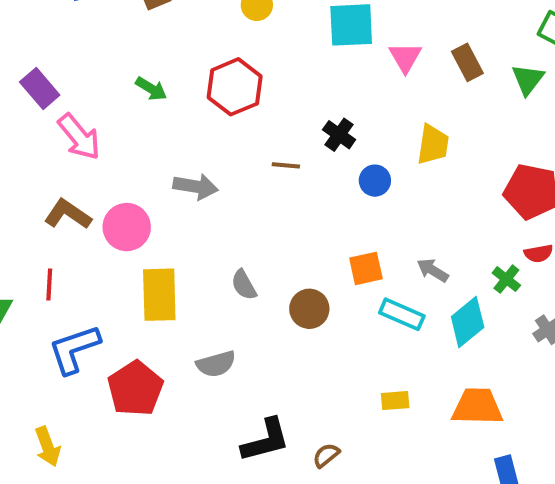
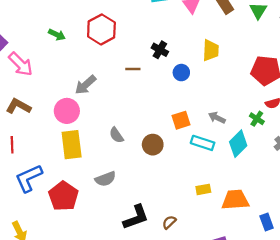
gray arrow: (196, 187) -> (86, 85), turned 135
pink circle: (127, 227) -> (67, 111), moved
orange trapezoid: (477, 407) -> (235, 200), moved

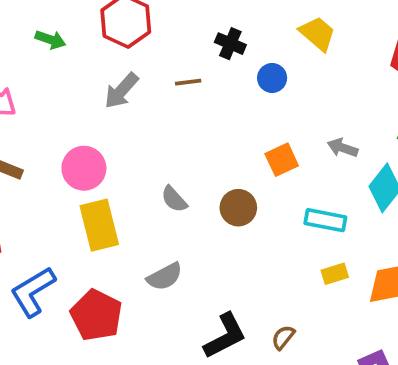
yellow trapezoid: (211, 50) -> (318, 34), turned -45
gray arrow: (86, 85) -> (121, 91), moved
cyan rectangle: (203, 143) -> (325, 220), moved

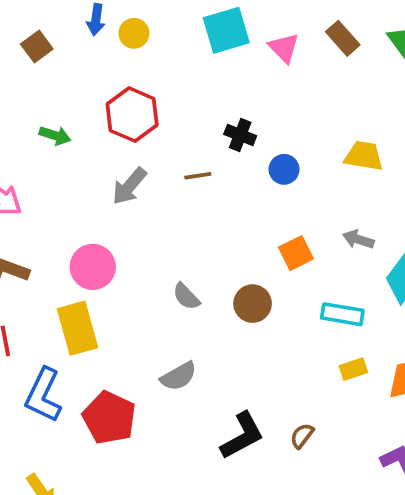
yellow trapezoid: (318, 34) -> (364, 156), moved, turned -30
yellow rectangle: (99, 225) -> (77, 328), moved
blue L-shape: (33, 292) -> (43, 395), turned -32

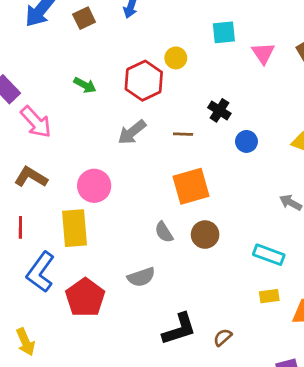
cyan square: (226, 30) -> (224, 32), size x0.7
yellow circle: (134, 33) -> (176, 58), moved
orange square: (296, 253) -> (191, 186), moved, size x1.5
gray semicircle: (186, 296) -> (164, 232), moved

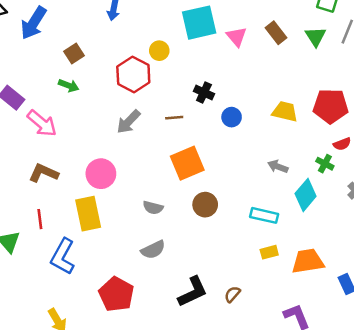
brown square: (84, 18) -> (74, 53), moved
cyan square: (224, 32) -> (199, 23), size x1.6
green arrow: (85, 85) -> (69, 86), moved
gray semicircle: (164, 232) -> (153, 208), moved, turned -36
red pentagon: (85, 298) -> (116, 294), moved

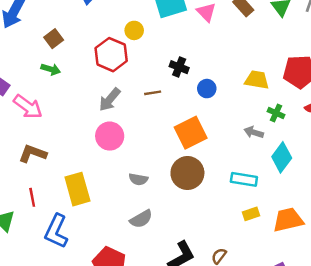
orange square: (187, 163) -> (191, 133), moved
green cross: (325, 164) -> (276, 113), moved
pink circle: (101, 174) -> (110, 136), moved
brown circle: (205, 205) -> (187, 173), size x1.4

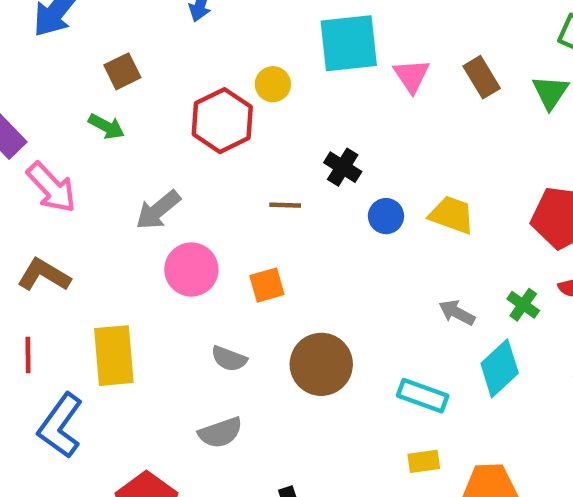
yellow trapezoid: (257, 80) -> (452, 215), moved
gray arrow: (110, 100) -> (158, 210), moved
green cross: (276, 113) -> (523, 305), moved
orange square: (191, 133) -> (267, 285), moved, size x0.6

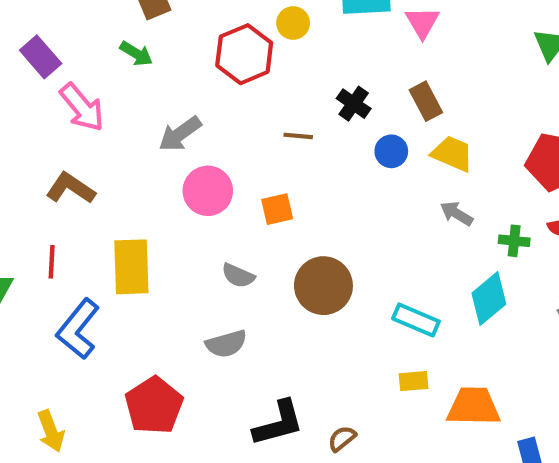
brown rectangle: (482, 77) -> (426, 101), moved
green cross: (523, 305) -> (514, 241), turned -32
gray arrow: (457, 313) -> (457, 214), moved

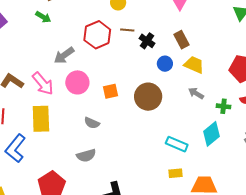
red hexagon: (244, 54) -> (97, 35), moved
pink arrow: (82, 107) -> (43, 84), moved
brown line: (298, 136) -> (127, 30), moved
brown circle: (323, 286) -> (148, 97), moved

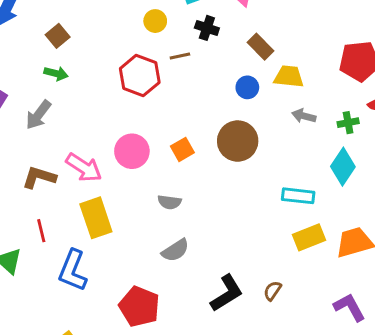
black cross: (147, 41) -> (207, 28), moved
gray arrow: (64, 55) -> (38, 115), moved
yellow rectangle: (176, 173) -> (309, 237), size x1.5

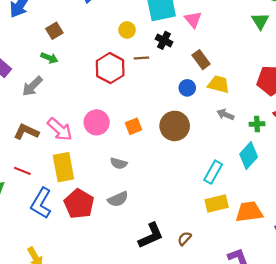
cyan rectangle: (298, 196) -> (213, 172), turned -75
red line: (41, 231) -> (22, 171), turned -63
red pentagon: (139, 307) -> (79, 204), moved

